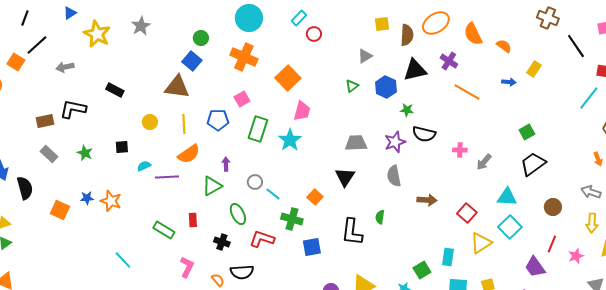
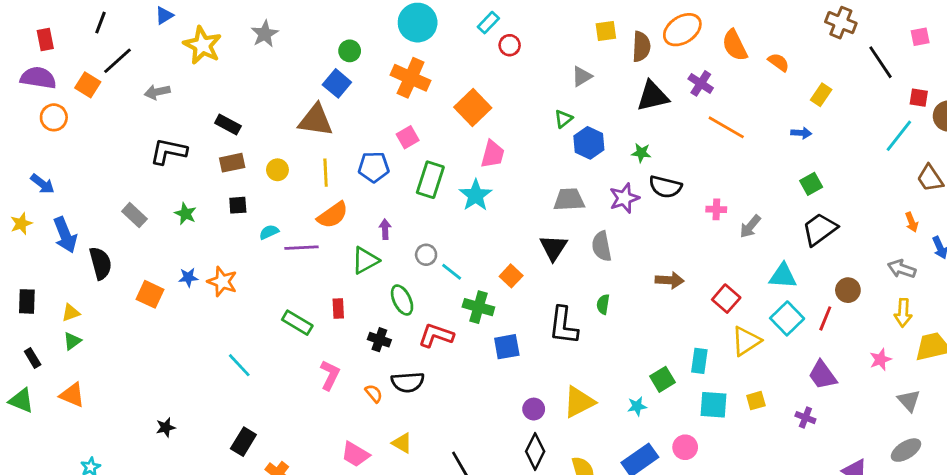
blue arrow: (509, 82) -> (801, 133), moved
blue hexagon: (386, 87) -> (589, 143), moved
brown rectangle: (45, 121) -> (232, 163), moved
gray semicircle: (394, 176) -> (602, 246), moved
red line: (552, 244) -> (825, 318), moved

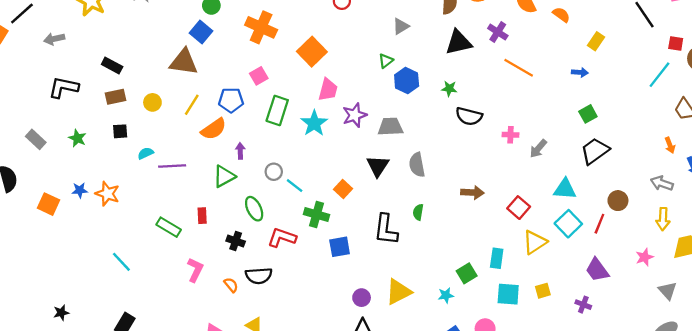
yellow line: (326, 173) -> (192, 105), turned 35
purple star: (624, 198) -> (355, 115), moved
orange semicircle: (333, 215) -> (214, 129), moved

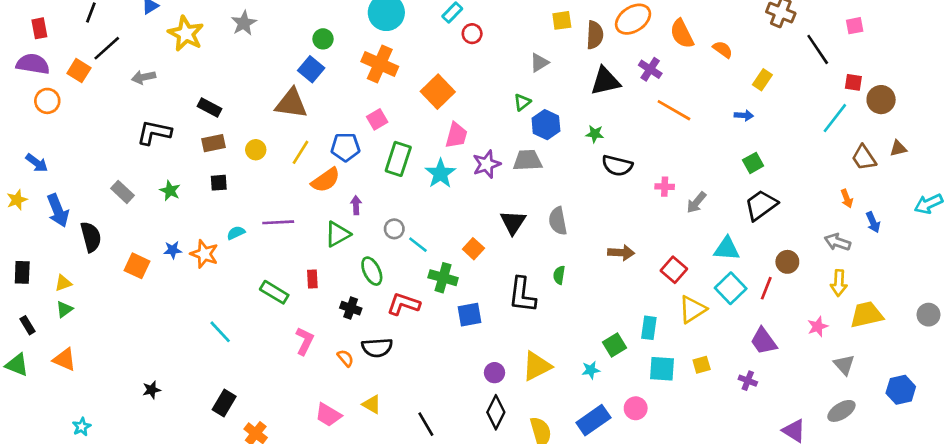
gray trapezoid: (390, 127) -> (527, 160), moved
cyan semicircle: (146, 153) -> (236, 233), moved

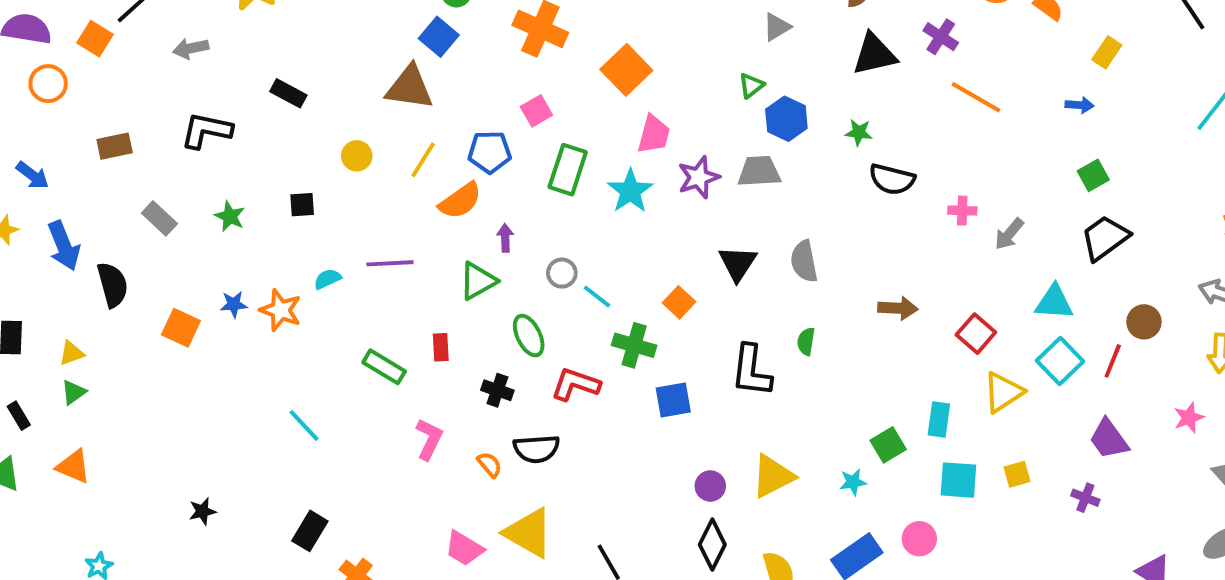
brown rectangle: (214, 143) -> (115, 146), moved
yellow triangle: (372, 404) -> (529, 533), size x1.8

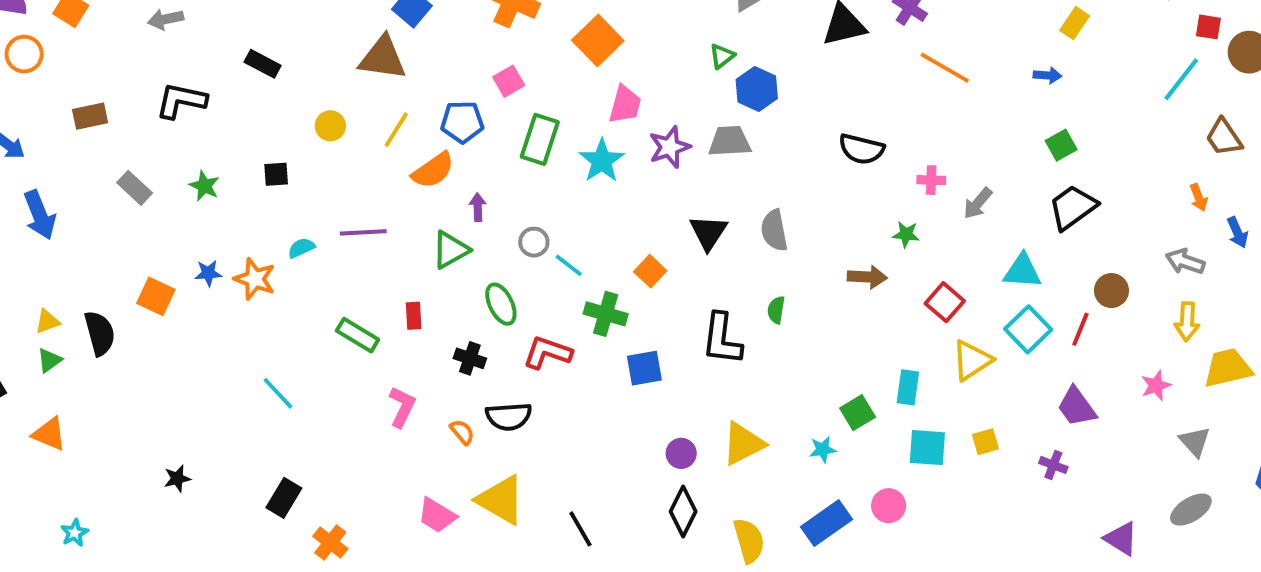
green star: (859, 132) -> (906, 234), moved
black semicircle: (113, 285) -> (100, 333), moved

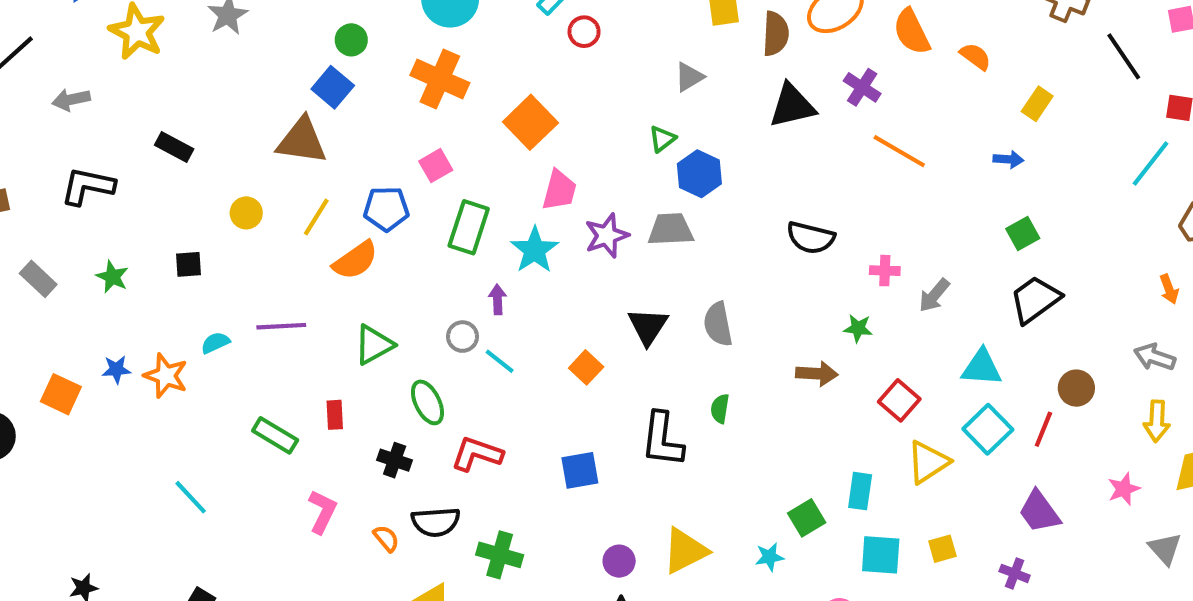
purple arrow: (478, 207) -> (498, 299), moved
green cross: (606, 314) -> (500, 555), moved

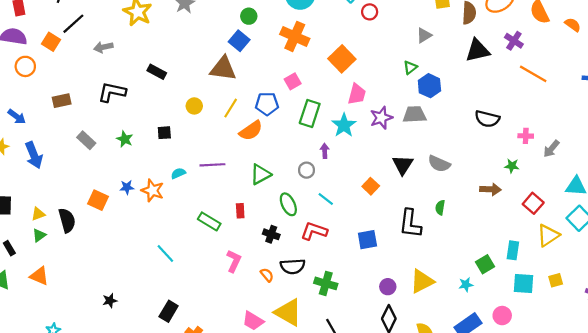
gray semicircle: (718, 324) -> (439, 164), turned -55
cyan line: (500, 361) -> (326, 199), moved

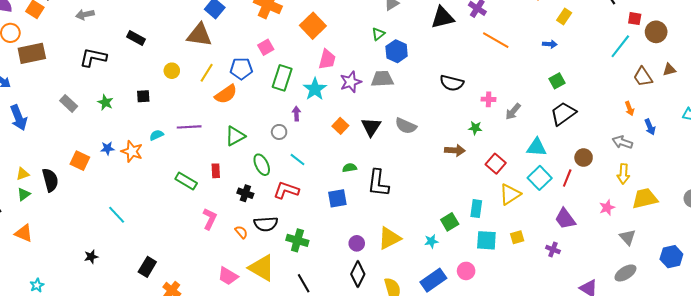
brown rectangle: (62, 101) -> (32, 53), moved, size x1.5
orange square: (371, 186) -> (340, 126), moved
green semicircle: (440, 208) -> (350, 168), moved, turned 72
cyan line: (165, 254) -> (117, 215), moved

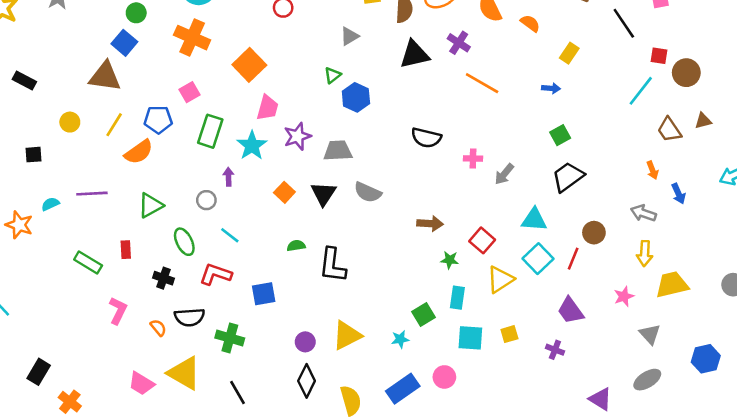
gray trapezoid: (382, 79) -> (338, 151), moved
green star: (475, 128) -> (450, 260), moved
blue square: (337, 198) -> (264, 294), moved

